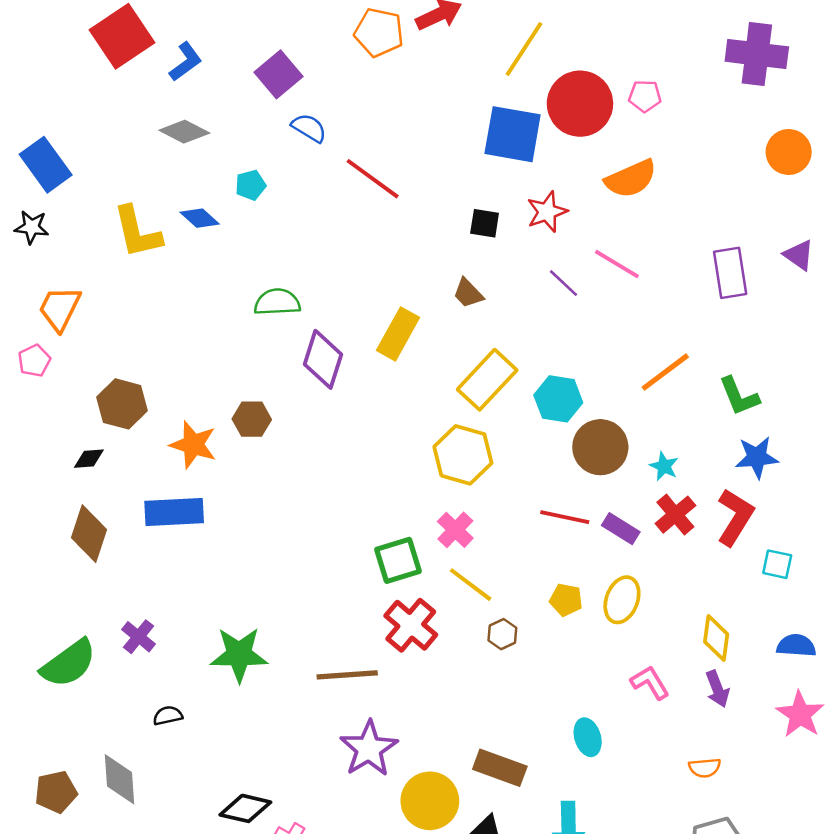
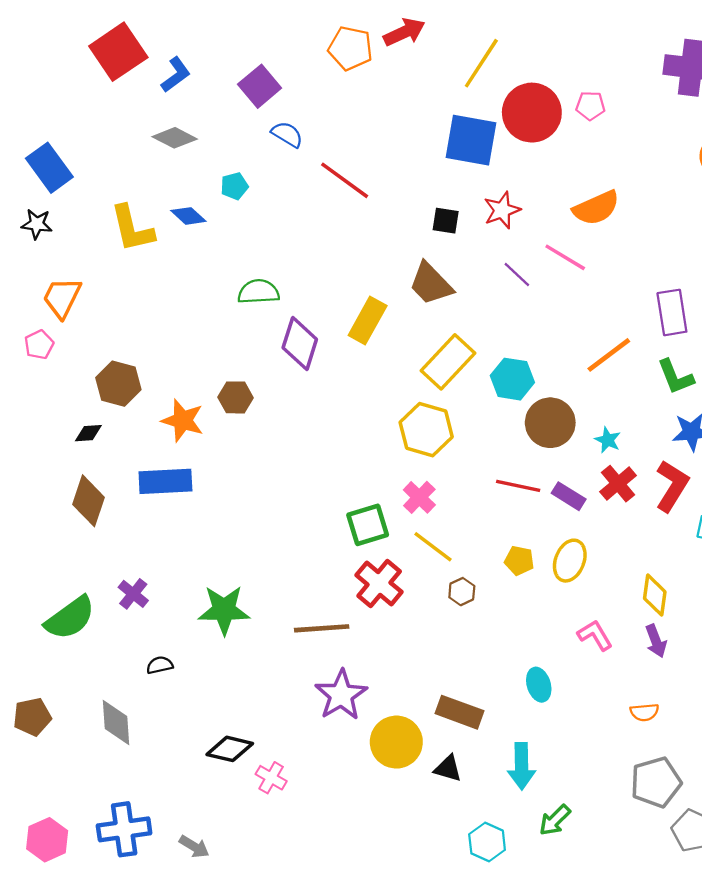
orange semicircle: (631, 179) -> (596, 208), moved
purple rectangle: (730, 273) -> (672, 312), moved
brown trapezoid: (468, 293) -> (431, 284), size x1.6
brown pentagon: (56, 792) -> (32, 717), moved

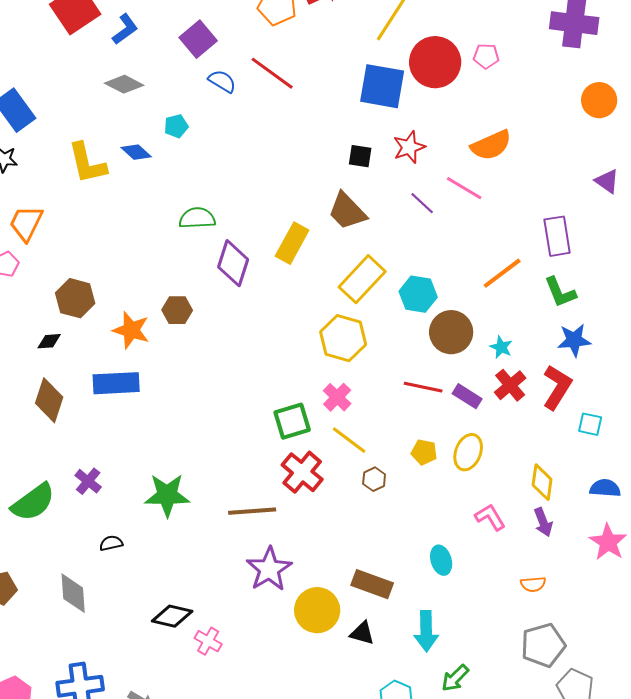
red line: (345, 180) -> (272, 73), moved

